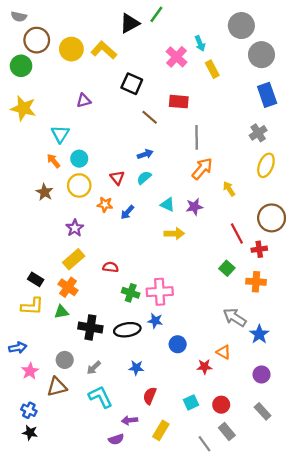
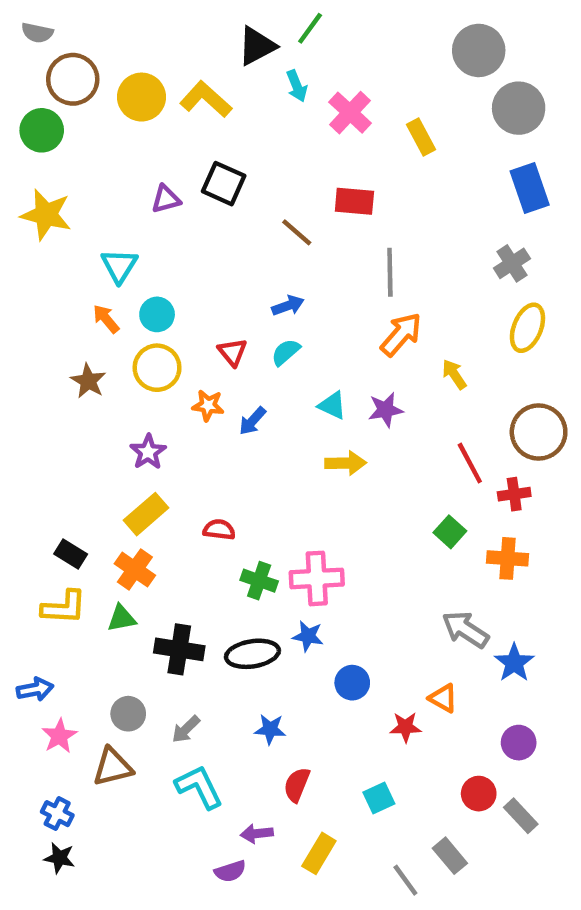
cyan arrow: (200, 43) -> (297, 86), moved
black square: (132, 84) -> (224, 184), moved
red circle: (221, 405) -> (479, 794), moved

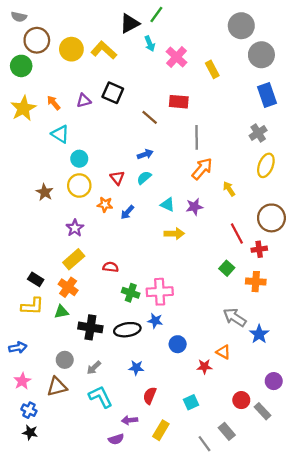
yellow star: (46, 215) -> (23, 108), turned 30
cyan triangle: (119, 266) -> (60, 134), turned -30
orange arrow: (106, 319) -> (54, 103), moved
pink star: (59, 736) -> (22, 381), moved
purple circle: (519, 743) -> (274, 381), moved

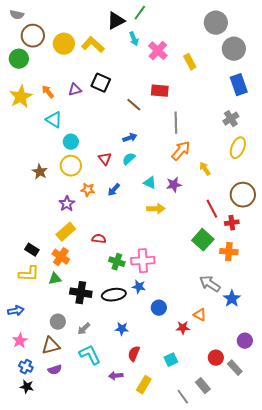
orange star: (105, 205) -> (88, 190), moved
green square: (227, 268) -> (203, 240), size x1.5
purple semicircle: (116, 439) -> (55, 370), moved

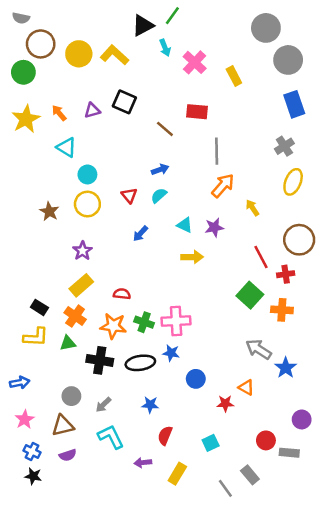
orange star: (88, 190) -> (113, 326), moved, size x1.5
gray rectangle: (235, 368) -> (289, 453), turned -42

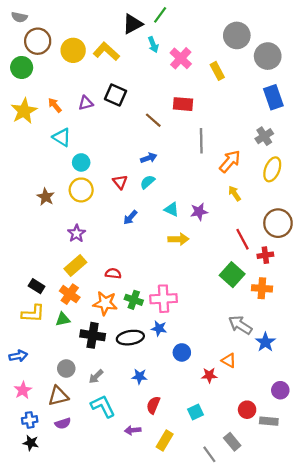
gray circle: (266, 28) -> (237, 35), moved
orange arrow: (223, 186) -> (230, 161), moved
blue cross: (32, 451) -> (30, 420), turned -35

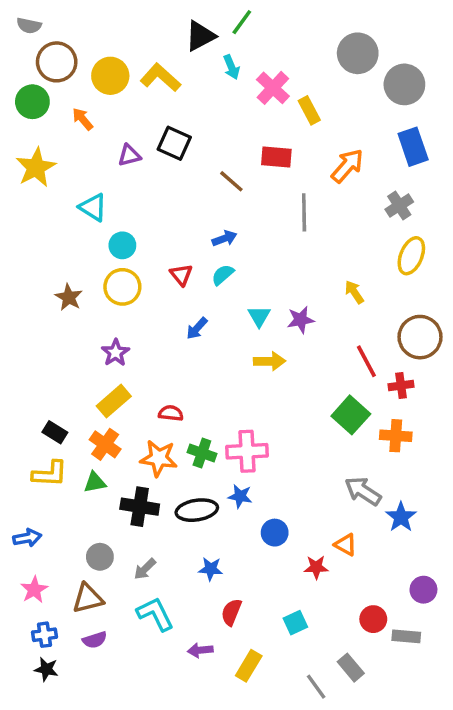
yellow rectangle: (217, 71) -> (309, 110), moved
orange arrow: (55, 105) -> (83, 119), moved
orange arrow: (230, 161) -> (347, 166), moved
cyan triangle: (172, 209) -> (259, 316), turned 35

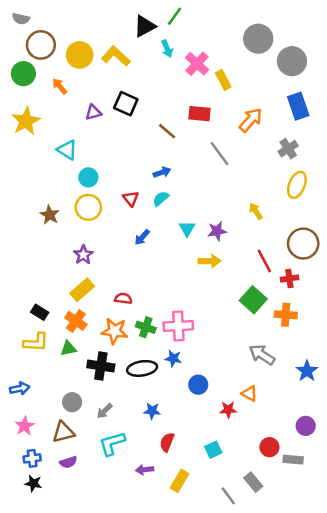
gray line: (304, 212) -> (219, 154), turned -35
yellow arrow: (269, 361) -> (210, 261), moved
blue star: (401, 517) -> (307, 371), moved
cyan L-shape: (155, 614) -> (112, 443), turned -80

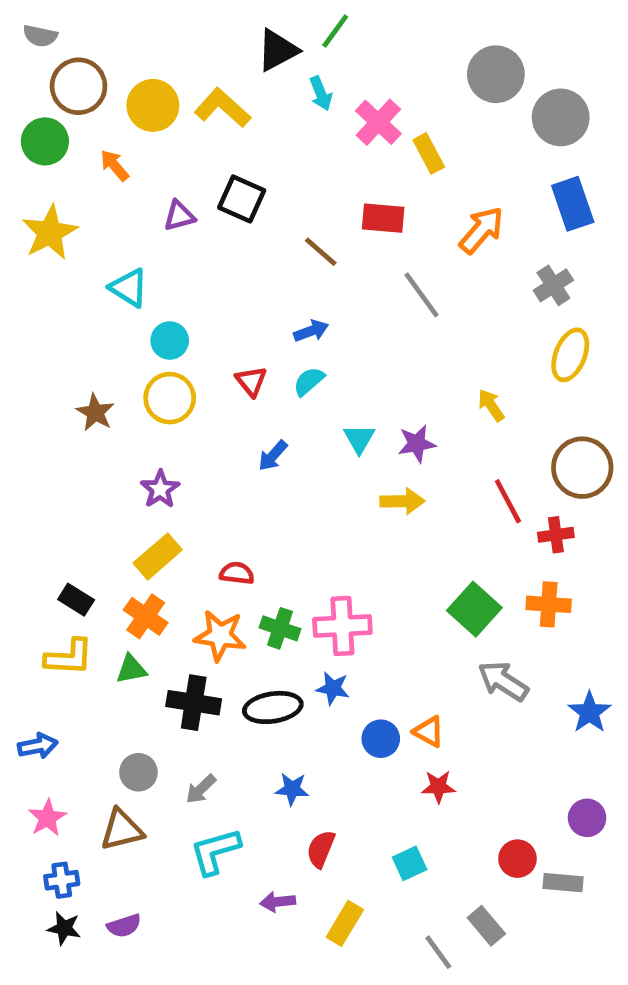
green square: (253, 300) -> (474, 609), moved
orange triangle: (249, 393) -> (429, 731), moved
purple semicircle: (68, 462) -> (124, 926), moved

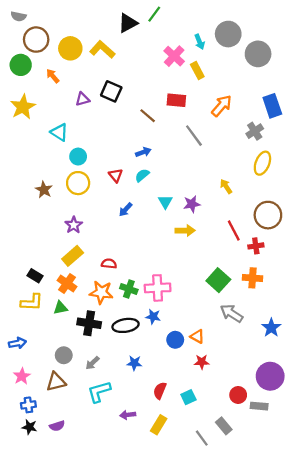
cyan arrow: (321, 93) -> (200, 42), moved
blue rectangle: (573, 204) -> (272, 106), moved
purple circle: (587, 818) -> (270, 376), size x1.6
red semicircle: (321, 849) -> (160, 391), moved

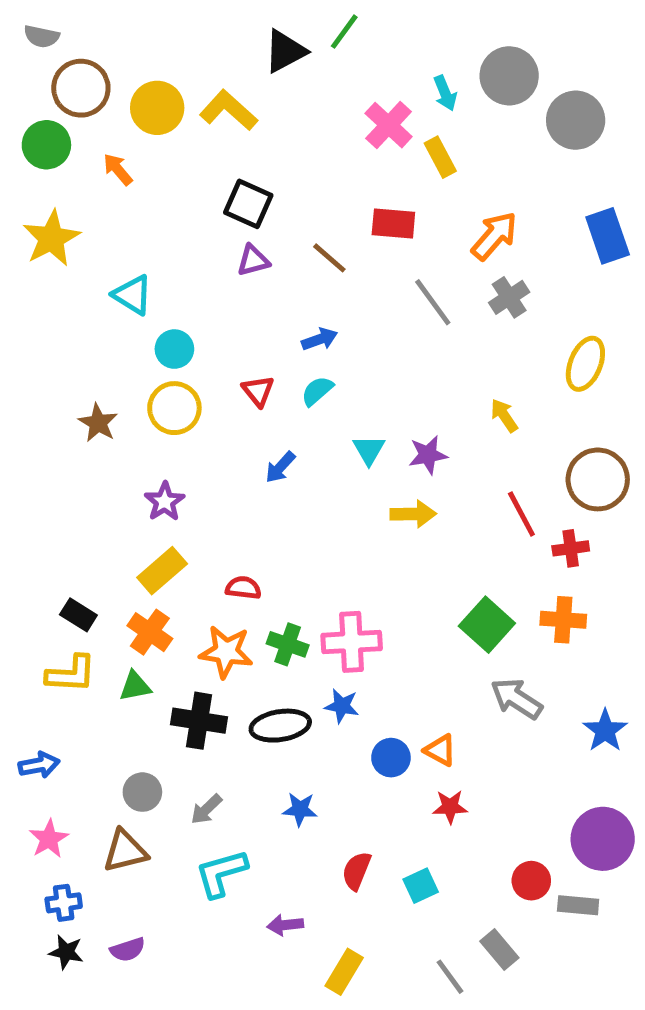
purple triangle: (82, 99) -> (253, 260), moved
gray cross: (255, 131) -> (509, 297), moved
yellow rectangle: (159, 425) -> (344, 972), moved

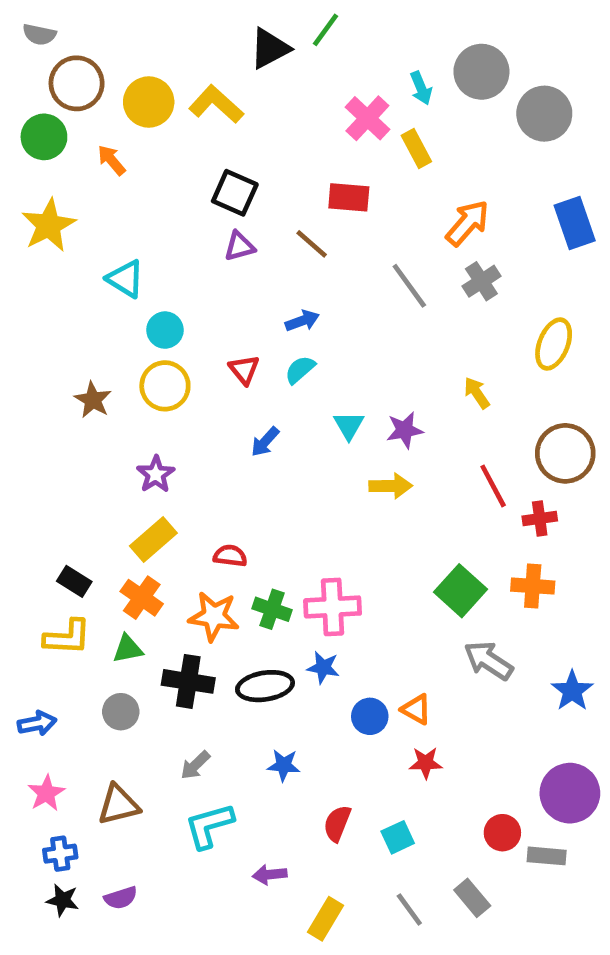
red rectangle: (393, 224) -> (349, 197), moved
gray circle: (142, 792) -> (121, 712), moved
gray line: (450, 977) -> (409, 909), moved

